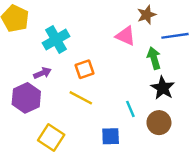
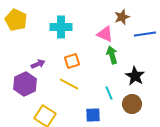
cyan cross: (56, 40) -> (61, 27), moved, turned 30
green arrow: (154, 58) -> (112, 55), moved

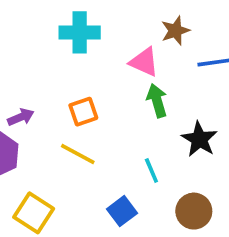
cyan cross: (61, 27) -> (80, 32), moved
brown circle: (132, 104) -> (194, 211), moved
blue square: (93, 115) -> (122, 211), turned -35

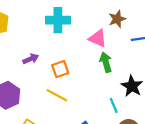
purple arrow: (21, 117) -> (31, 59), moved
cyan line: (151, 171) -> (114, 105), moved

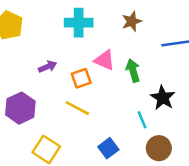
brown star: (117, 19) -> (132, 21), moved
pink triangle: (98, 38) -> (104, 60), moved

